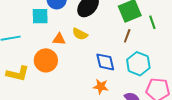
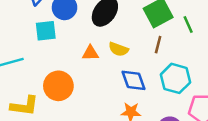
yellow semicircle: (80, 34) -> (118, 49), moved
orange triangle: (59, 39) -> (90, 53), moved

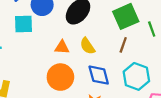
yellow semicircle: (118, 49) -> (87, 46), turned 30
orange circle: (58, 86) -> (60, 77), moved

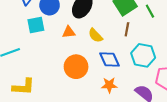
orange triangle: (62, 47) -> (69, 32), moved

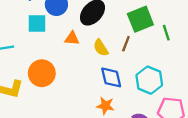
brown line: (127, 29) -> (126, 44), moved
orange circle: (76, 67) -> (42, 73), moved

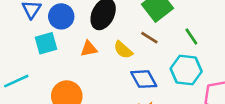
green line: (166, 33) -> (191, 36), moved
brown line: (126, 44) -> (149, 38), turned -63

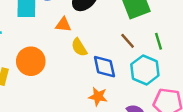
brown line: (149, 38) -> (128, 41), moved
yellow semicircle: (123, 50) -> (79, 47), moved

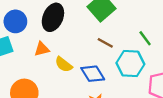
green line: (159, 41) -> (145, 38), moved

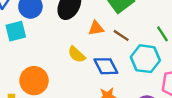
orange triangle: (42, 49) -> (96, 28), moved

